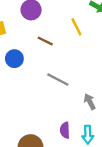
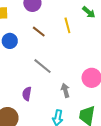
purple semicircle: (65, 130) -> (27, 94), moved

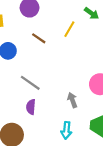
yellow line: (67, 25) -> (69, 29), turned 49
gray line: (43, 66) -> (30, 83), moved

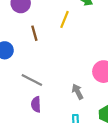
brown line: (39, 38) -> (34, 33), turned 48

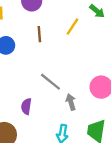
gray line: (32, 80) -> (50, 82), moved

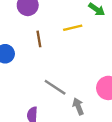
yellow line: (73, 27) -> (73, 28), turned 48

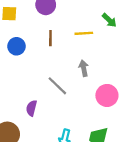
gray arrow: (78, 106) -> (84, 68), moved

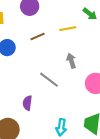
brown line: (50, 38) -> (38, 36), turned 72

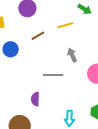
gray line: (49, 80) -> (53, 75), turned -30

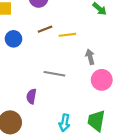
yellow line: (65, 25) -> (67, 35), moved
gray arrow: (72, 55) -> (90, 57), moved

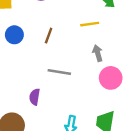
brown line: (45, 29) -> (49, 36), moved, turned -48
yellow line: (67, 35) -> (90, 24), moved

